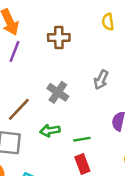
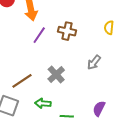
purple line: (14, 51) -> (39, 35), moved
gray arrow: (101, 80) -> (94, 62), moved

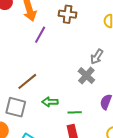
brown cross: (67, 31) -> (68, 14), moved
gray cross: (56, 74) -> (86, 76), moved

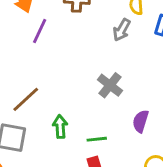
gray arrow: (97, 57) -> (122, 30), moved
green arrow: (50, 102) -> (60, 127), turned 91

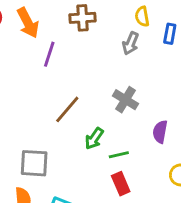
brown line: (26, 99) -> (67, 109), moved
green arrow: (60, 127) -> (94, 138), moved, turned -135

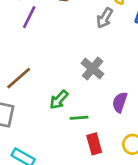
brown line: (67, 109) -> (19, 78), moved
red rectangle: (121, 184) -> (94, 144), moved

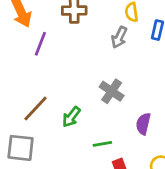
green arrow: (59, 100) -> (71, 117), moved

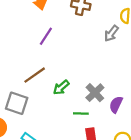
purple line: (40, 44) -> (46, 36), moved
gray cross: (112, 91) -> (95, 93), moved

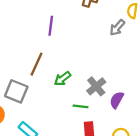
purple line: (46, 36) -> (51, 26), turned -30
brown line: (35, 75) -> (37, 64), turned -35

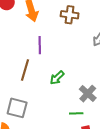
brown line: (37, 64) -> (25, 70), moved
green arrow: (62, 79) -> (57, 78), moved

